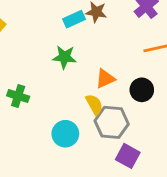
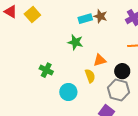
green cross: (18, 96) -> (46, 70), moved
gray hexagon: (112, 122) -> (118, 90), moved

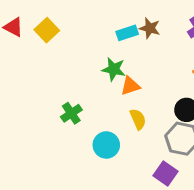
orange triangle: (100, 60) -> (130, 86), moved
green cross: (46, 70) -> (71, 113), turned 32

